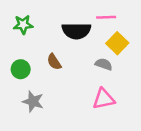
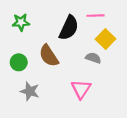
black semicircle: (76, 31) -> (69, 28), turned -65
brown semicircle: (54, 62) -> (49, 56), size x1.5
pink triangle: (104, 99) -> (81, 89), moved, turned -45

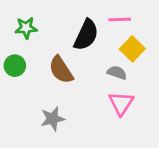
green circle: (19, 62) -> (15, 66), moved
pink triangle: (81, 89) -> (121, 103), moved
gray star: (30, 91) -> (53, 119), moved, turned -30

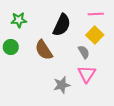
pink line: (120, 19) -> (96, 14), moved
gray semicircle: (117, 73) -> (84, 52), turned 40
gray star: (53, 119) -> (62, 85), moved

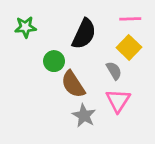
green circle: (11, 47) -> (54, 61), moved
brown semicircle: (44, 50) -> (73, 84), moved
gray star: (62, 85) -> (84, 116), turned -30

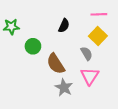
green star: (25, 27) -> (11, 27), moved
black semicircle: (84, 34) -> (64, 26), size x0.6
green circle: (54, 61) -> (33, 46), moved

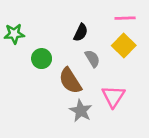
gray semicircle: (87, 53) -> (92, 59), moved

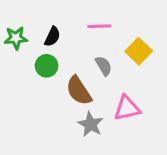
pink line: (125, 18) -> (99, 26), moved
black semicircle: (81, 32) -> (52, 37), moved
pink triangle: (113, 96) -> (127, 108), turned 45

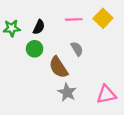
yellow square: (139, 51) -> (103, 18), moved
pink triangle: (127, 108) -> (106, 94), moved

